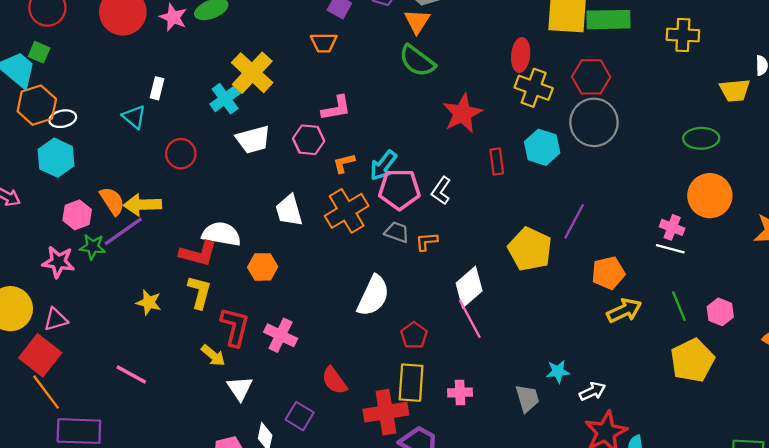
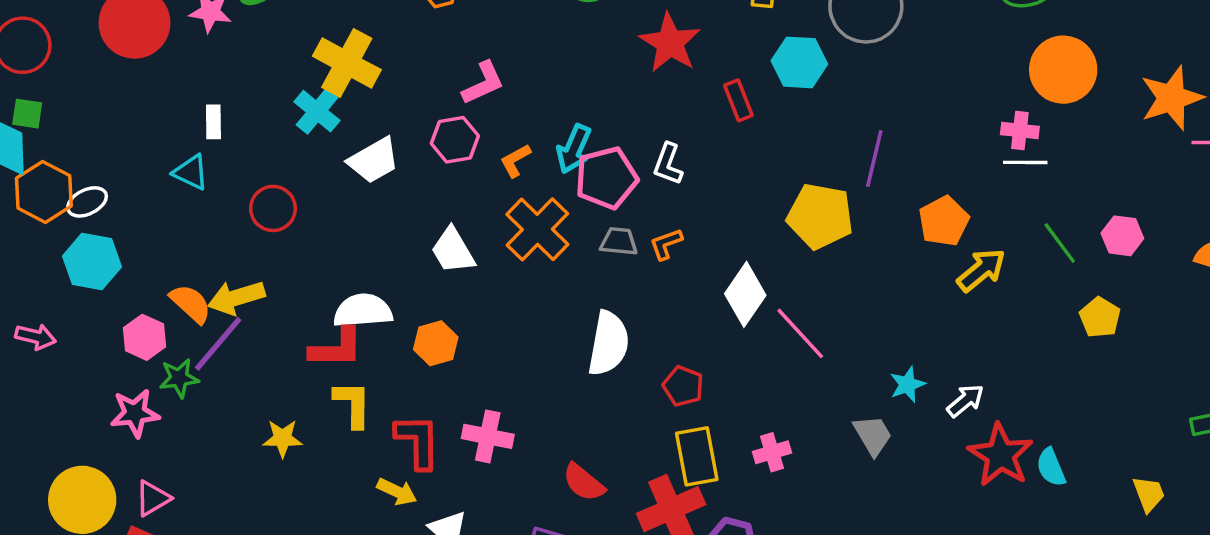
pink line: (470, 319) -> (800, 333), moved
yellow pentagon: (692, 360) -> (1100, 317), size x0.6

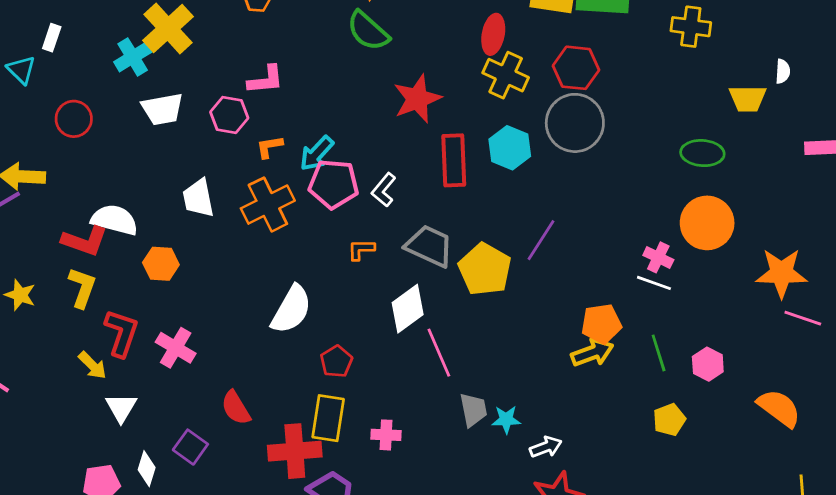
red rectangle: (738, 100) -> (454, 160), size x1.6
orange pentagon: (944, 221) -> (601, 324), moved
gray trapezoid: (619, 242) -> (429, 246), moved, size x1.6
gray trapezoid: (873, 435) -> (473, 410), moved

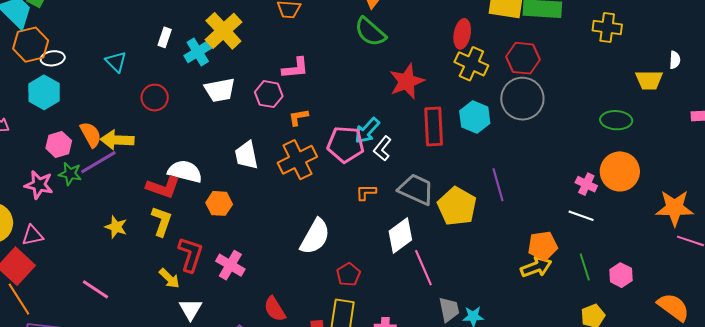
white rectangle: (52, 38) -> (165, 37), moved
cyan arrow: (317, 153) -> (367, 131), moved
purple line: (541, 240) -> (498, 185), turned -48
pink cross: (658, 257) -> (586, 184), moved

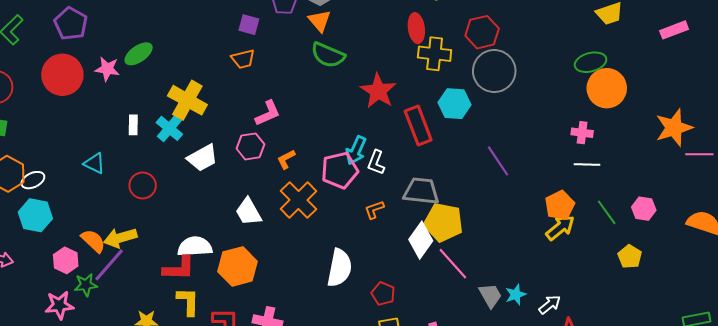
orange circle: (620, 171) -> (607, 88), moved
orange hexagon: (219, 203) -> (238, 266), size x1.5
yellow pentagon: (457, 206) -> (443, 222), moved

